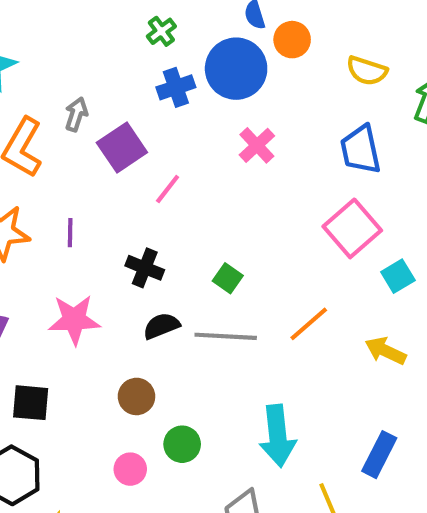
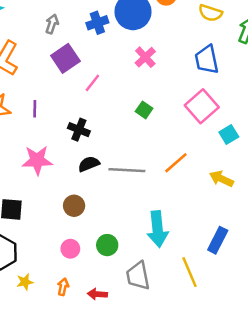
gray arrow: (76, 114) -> (52, 24), moved
green square: (228, 278) -> (144, 110), moved
green circle: (182, 444) -> (107, 245), moved

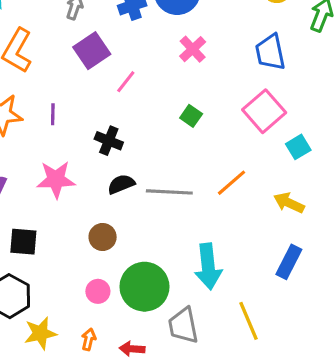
blue rectangle: (218, 240) -> (289, 262), moved
green circle: (107, 245) -> (144, 287), size x1.8
yellow star: (25, 282) -> (40, 333), size x1.5

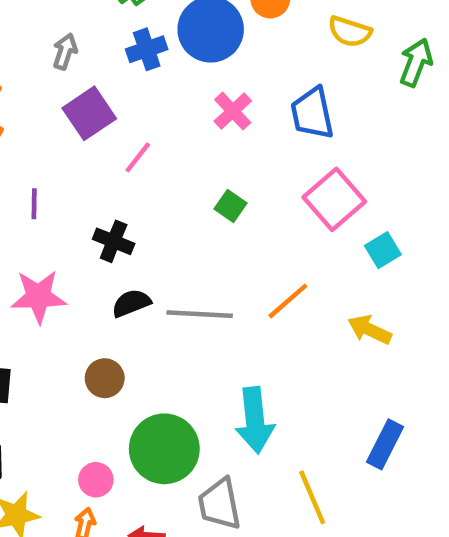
blue trapezoid: (270, 52) -> (312, 113), moved
blue rectangle: (289, 262) -> (385, 444), moved
pink circle: (98, 291) -> (96, 480), moved

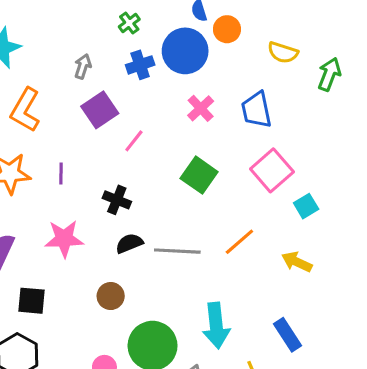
green square: (231, 206) -> (199, 175), size x1.6
blue rectangle: (385, 444) -> (287, 335), moved, turned -60

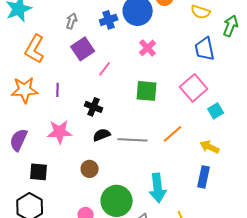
blue trapezoid: (256, 110) -> (205, 49), moved
green square: (199, 175) -> (147, 91), turned -30
blue rectangle: (287, 335) -> (204, 177), moved, turned 45

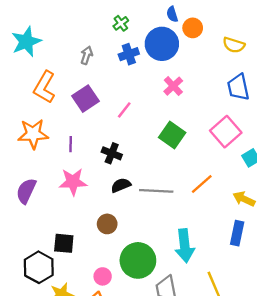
purple square: (83, 49) -> (85, 99), moved
purple line: (58, 90) -> (71, 144), moved
green square: (147, 91) -> (172, 135), turned 30
black square: (39, 172) -> (64, 243), moved

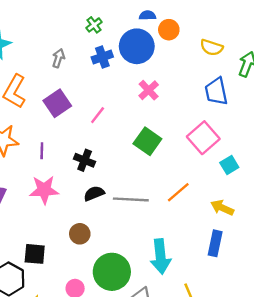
blue semicircle: (172, 14) -> (147, 15), turned 105

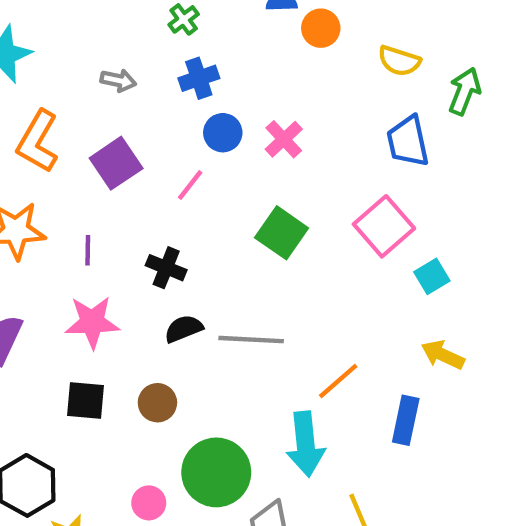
blue circle: (137, 46) -> (223, 133), moved, size x0.6
gray arrow: (58, 58) -> (118, 80), turned 84
orange line: (178, 192) -> (338, 381), moved
yellow arrow: (222, 208) -> (443, 355), moved
black square: (35, 254) -> (86, 401), moved

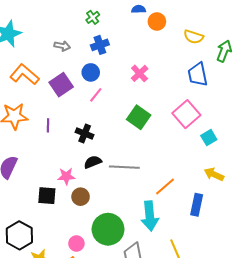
blue circle: (223, 133) -> (91, 72), moved
orange L-shape: (38, 141) -> (25, 74), turned 100
pink star: (92, 322) -> (66, 176), moved, size x0.7

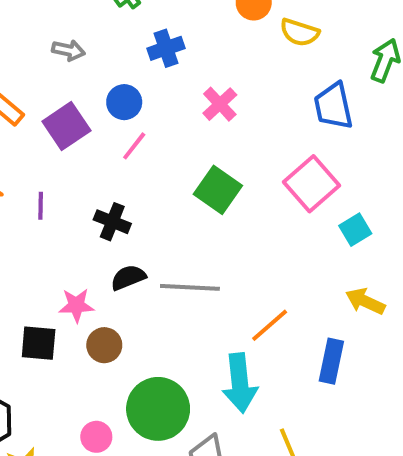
yellow semicircle: (194, 37) -> (300, 32), moved
blue cross: (100, 45) -> (166, 48), moved

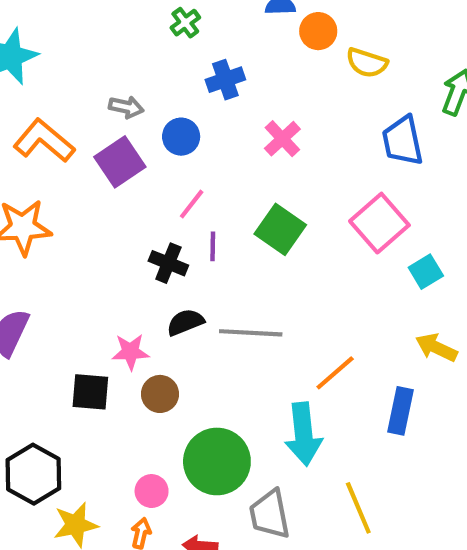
gray arrow: (68, 50) -> (126, 107), moved
pink line: (134, 146) -> (192, 204), moved
purple line: (41, 206) -> (213, 246), moved

